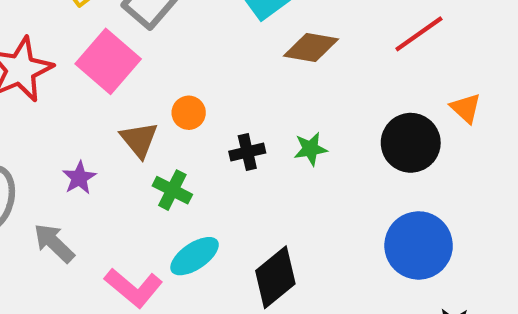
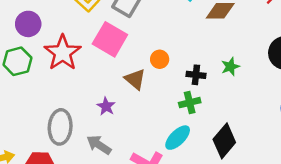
black cross: (247, 152) -> (196, 75), turned 30
green cross: (172, 190) -> (190, 103), moved, turned -30

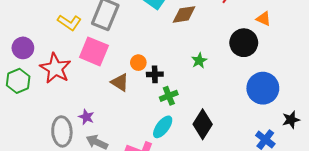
black cross: (196, 75) -> (155, 74), moved
purple star: (106, 106) -> (86, 117), moved

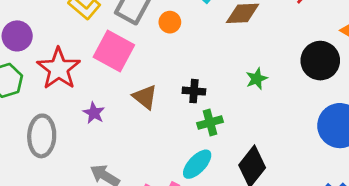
orange circle: (138, 63) -> (170, 22), moved
purple star: (86, 117) -> (94, 113), moved
gray ellipse: (62, 131) -> (42, 136), moved

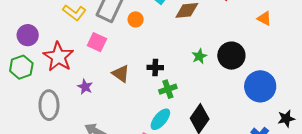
pink square: (114, 51) -> (97, 42), size x0.7
black circle: (320, 61) -> (231, 56), moved

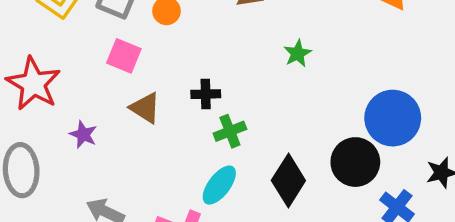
pink square: (97, 42) -> (124, 56), moved
green star: (199, 56) -> (297, 53), moved
black circle: (231, 56) -> (355, 162), moved

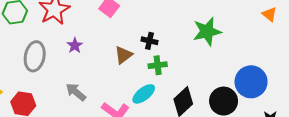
green star: (297, 53) -> (207, 31), size x1.8
brown triangle: (145, 108) -> (123, 55), moved, turned 36

